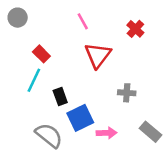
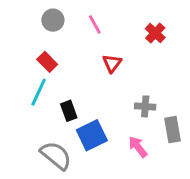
gray circle: (18, 18) -> (53, 20), moved
red triangle: (98, 55) -> (112, 63), size x0.6
gray rectangle: (150, 132) -> (173, 130), moved, turned 40
pink arrow: (107, 133) -> (138, 147), moved, turned -126

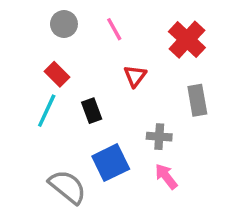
red cross: (155, 33) -> (187, 40), size x1.5
gray cross: (145, 106) -> (159, 137), moved
black rectangle: (69, 111) -> (92, 111), moved
gray rectangle: (173, 130) -> (197, 100), moved

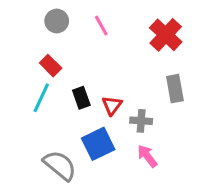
red triangle: (135, 76) -> (112, 105), moved

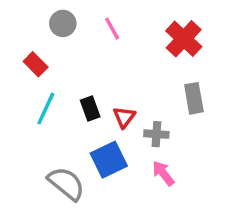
red rectangle: (51, 66) -> (36, 64), moved

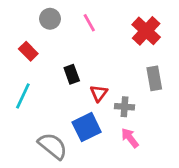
cyan line: (46, 109) -> (23, 96), moved
black rectangle: (90, 109) -> (72, 74), moved

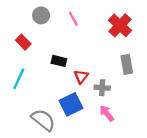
black rectangle: (72, 74) -> (59, 61), turned -56

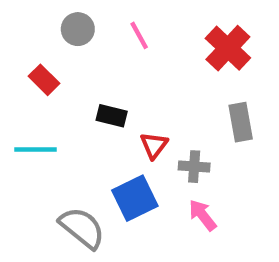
cyan line: (19, 79) -> (36, 150), turned 65

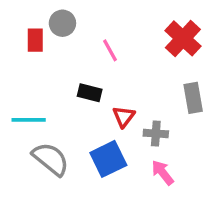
pink line: (139, 35) -> (110, 50), moved
red rectangle: (44, 80) -> (35, 40), moved, turned 45
gray semicircle: (82, 228) -> (51, 159), moved

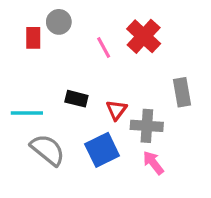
red cross: (183, 38) -> (144, 36), moved
black rectangle: (90, 93) -> (76, 99), moved
gray cross: (156, 134) -> (147, 126), size x1.4

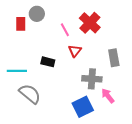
red triangle: (116, 110) -> (75, 51), moved
blue square: (102, 150) -> (83, 107), moved
pink arrow: (153, 163) -> (108, 96), moved

